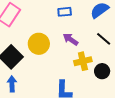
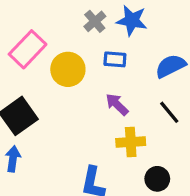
yellow circle: (39, 44) -> (68, 69), moved
black circle: (102, 71) -> (157, 179), moved

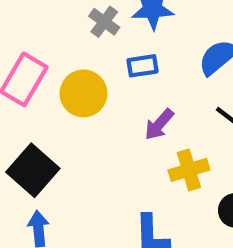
purple arrow: (117, 104) -> (159, 124), turned -80

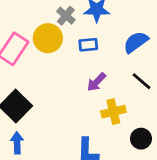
yellow circle: (83, 93) -> (48, 38), moved

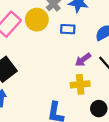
purple arrow: (96, 82) -> (83, 60), moved

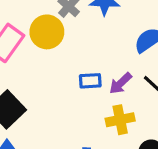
blue rectangle: (68, 29) -> (90, 81), moved

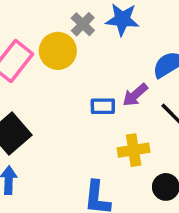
purple arrow: (120, 83) -> (135, 95), moved

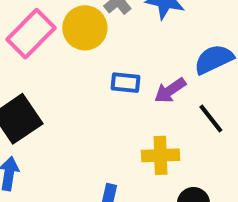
blue rectangle: (103, 106) -> (126, 83), moved

